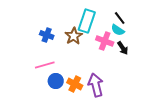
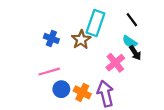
cyan semicircle: (118, 30) -> (130, 42), moved
pink cross: (105, 41) -> (115, 63), moved, turned 30

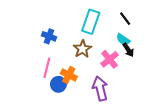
brown star: (81, 40) -> (82, 49), moved
pink line: (49, 72) -> (47, 68), turned -60
orange cross: (82, 92) -> (69, 75), moved

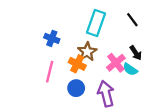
cyan semicircle: (123, 39) -> (130, 69), moved
orange cross: (69, 75) -> (77, 64), moved
blue circle: (58, 84) -> (76, 88), moved

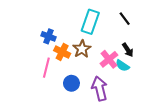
orange cross: (77, 64) -> (62, 52), moved

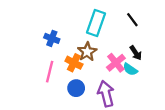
orange cross: (62, 52) -> (74, 63), moved

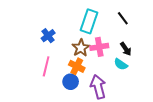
blue cross: (52, 38) -> (48, 36), turned 32
orange cross: (74, 63) -> (77, 66), moved
pink cross: (116, 63) -> (99, 47), moved, turned 30

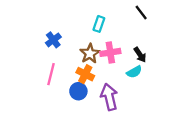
black line: (123, 18) -> (141, 13), moved
cyan rectangle: (89, 21) -> (99, 24), size x0.6
cyan semicircle: (121, 64) -> (134, 72), turned -64

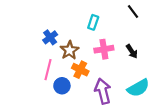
brown star: (90, 54) -> (69, 50), moved
cyan semicircle: (134, 72) -> (138, 88), moved, size x1.5
blue circle: (78, 91) -> (62, 86), moved

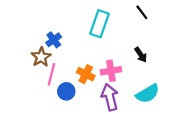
cyan rectangle: (93, 22) -> (99, 24), size x1.6
pink cross: (104, 49) -> (111, 71), moved
brown star: (69, 50) -> (41, 57), moved

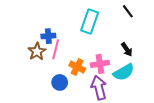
blue cross: (54, 40) -> (48, 36), turned 32
pink line: (51, 74) -> (56, 49), moved
cyan semicircle: (148, 94) -> (124, 72), moved

